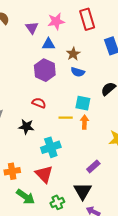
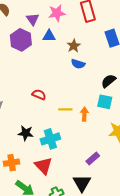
purple hexagon: (45, 70) -> (21, 40), moved
cyan square: (83, 103) -> (105, 102), moved
black star: (26, 127) -> (26, 133), moved

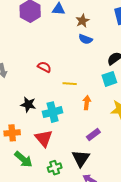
cyan square: (105, 102) -> (109, 79), turned -35
orange arrow: (84, 114) -> (87, 103), moved

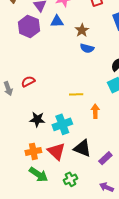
red semicircle: (44, 67) -> (28, 81), moved, turned -48
orange cross: (12, 133) -> (33, 151), moved
purple rectangle: (93, 135) -> (105, 158), moved
black triangle: (81, 158) -> (82, 148), moved, turned -36

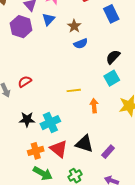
blue triangle: (57, 21) -> (49, 19), turned -40
blue semicircle: (87, 48) -> (81, 44), turned -32
black star: (37, 119) -> (27, 119), moved
cyan cross: (62, 124) -> (50, 123), moved

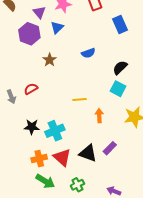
brown star: (74, 26) -> (50, 60), moved
cyan square: (112, 78) -> (118, 89), turned -35
purple rectangle: (108, 152) -> (110, 148), moved

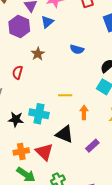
blue semicircle: (88, 53) -> (77, 49), turned 32
red semicircle: (31, 89) -> (18, 72), moved, turned -48
cyan cross: (55, 131) -> (39, 114), moved, turned 30
black triangle: (88, 153) -> (65, 134), moved

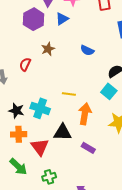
orange arrow: (84, 112) -> (85, 114), size x1.5
black triangle: (65, 134) -> (62, 132), turned -30
purple rectangle: (92, 146) -> (88, 148), turned 64
orange cross: (21, 151) -> (19, 134), moved

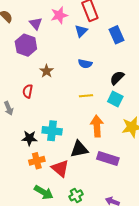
blue triangle: (62, 19) -> (81, 31), moved
yellow line: (69, 94) -> (86, 96), moved
purple rectangle: (88, 148) -> (108, 159), size x1.5

